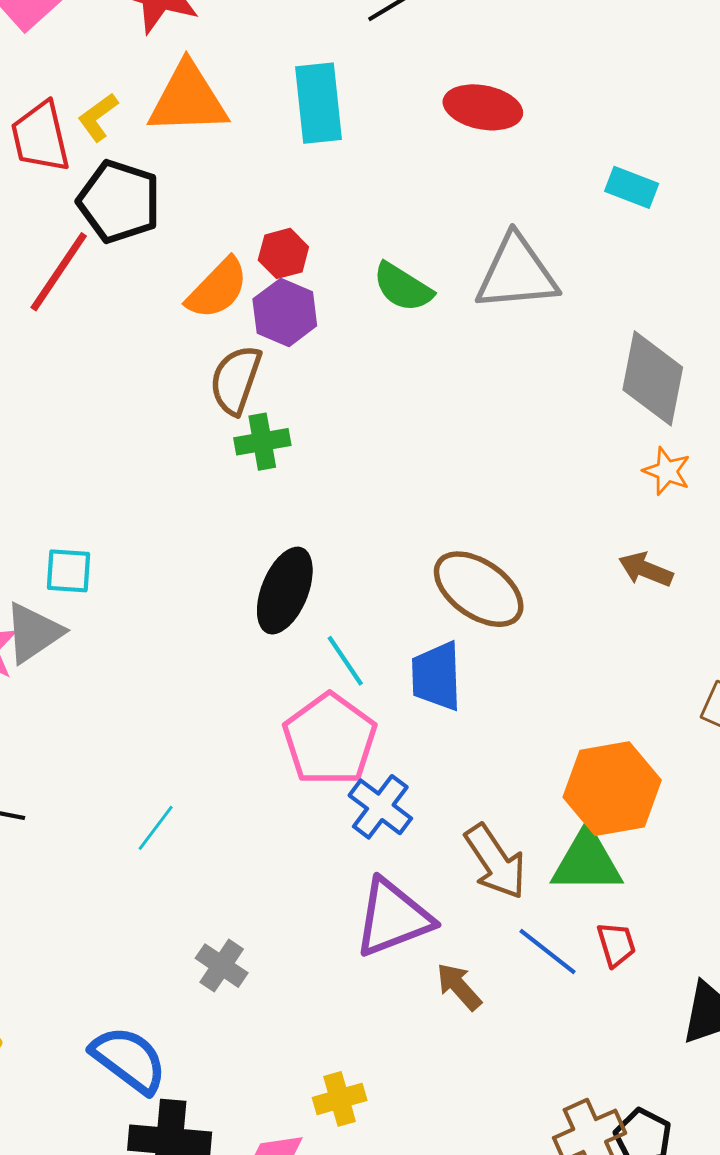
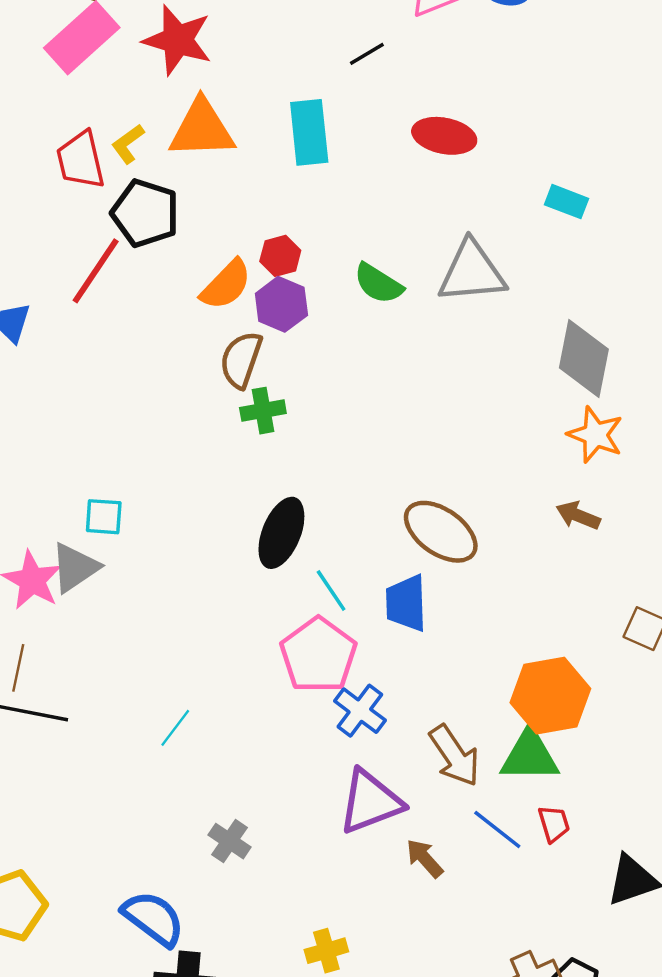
orange star: (667, 471) -> (595, 435), size x1.4

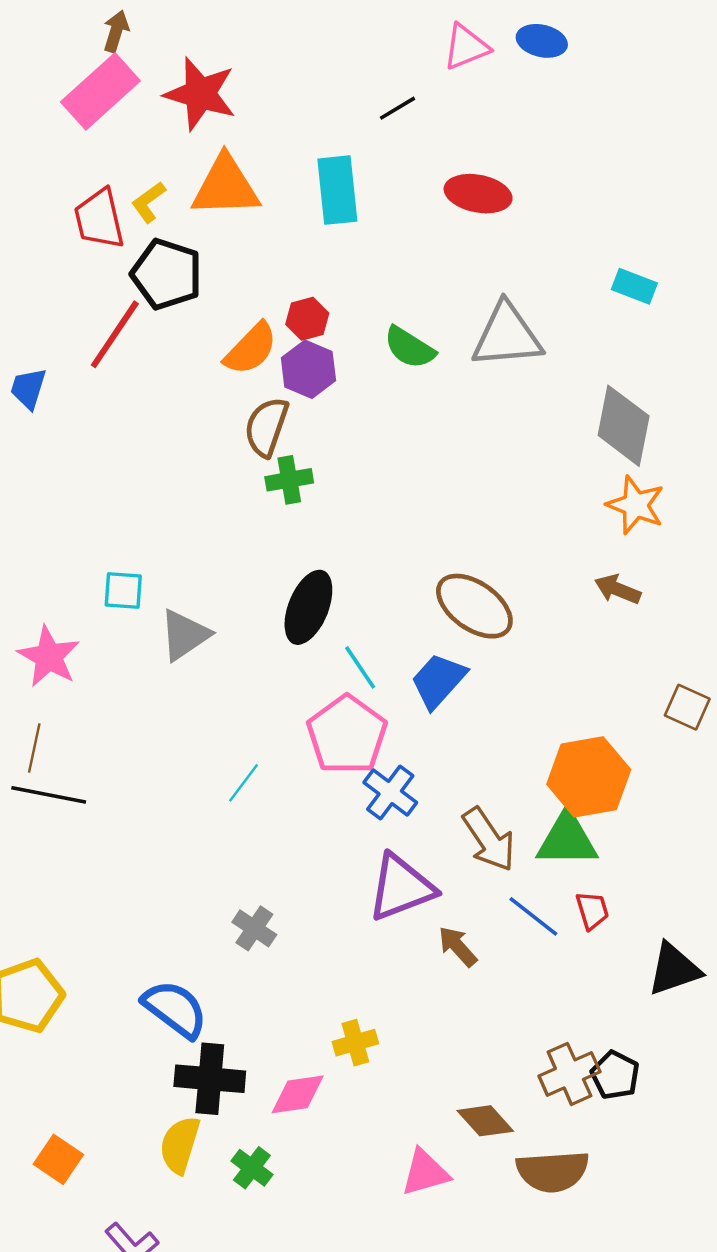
cyan rectangle: (567, 202) -> (634, 286), moved
gray triangle: (75, 567) -> (185, 635), moved
blue trapezoid: (406, 603) -> (438, 681), turned 44
cyan line: (175, 728) -> (244, 783), moved

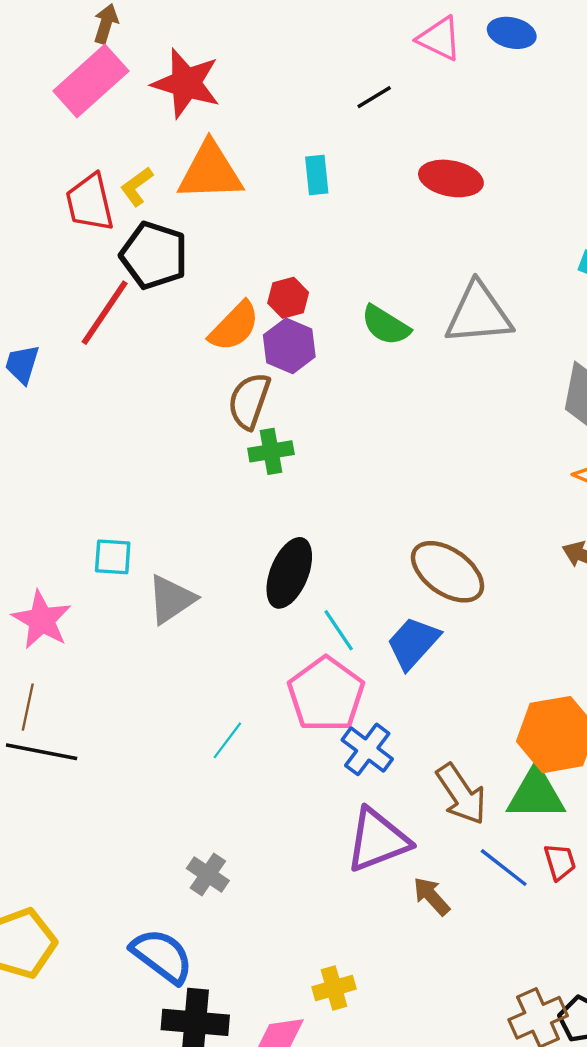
pink triangle: (466, 47) -> (439, 39), turned 48
cyan rectangle: (337, 190) -> (317, 175), size x0.6
gray cross: (254, 928) -> (208, 874), moved

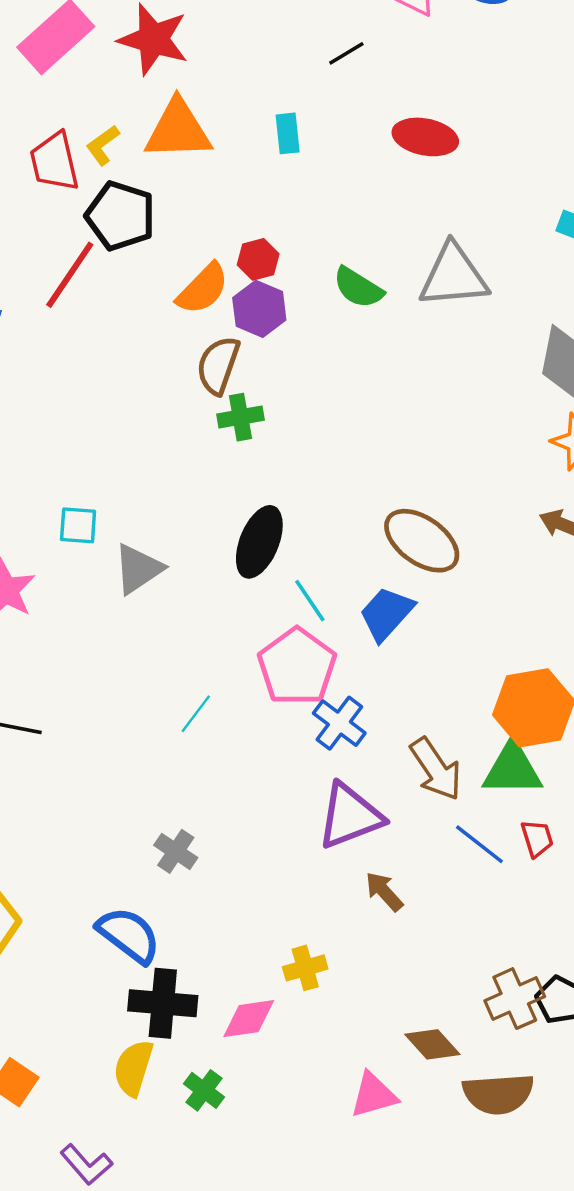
brown arrow: (431, 896) -> (384, 891), moved

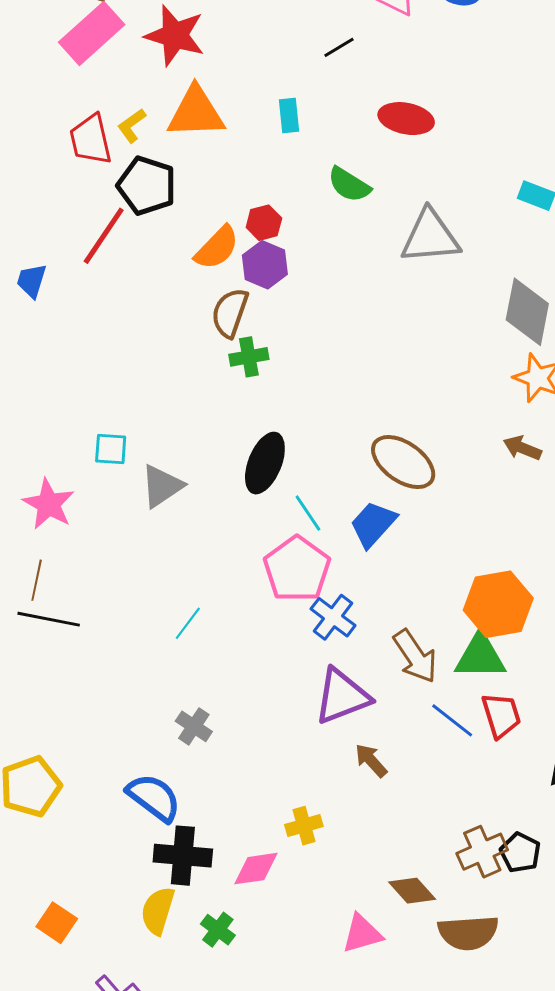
green semicircle: (358, 288) -> (349, 185), moved
cyan line: (196, 714) -> (188, 623), moved
red trapezoid: (537, 838) -> (501, 715), size x1.4

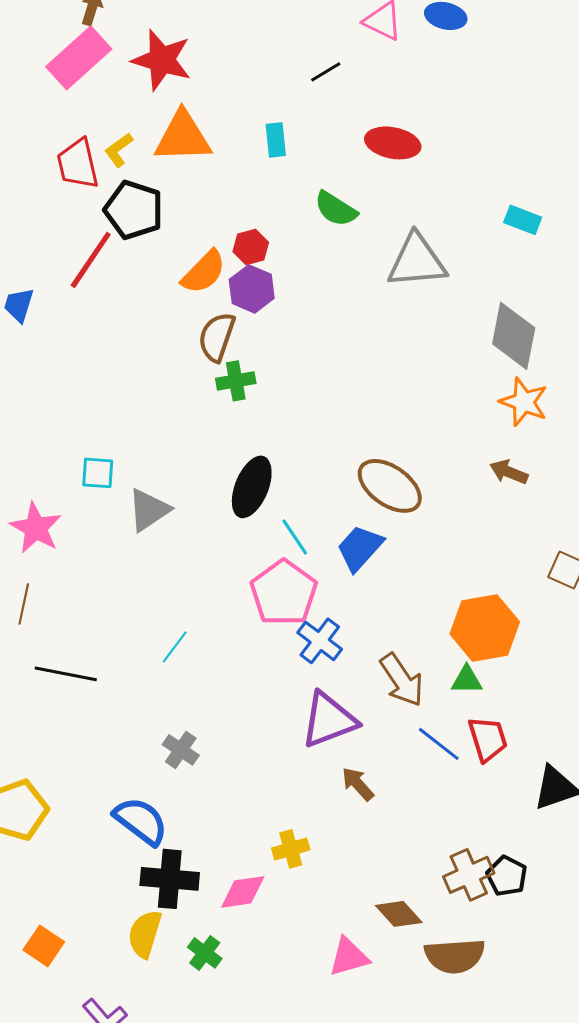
black line: (49, 619) -> (66, 674), moved
green triangle: (480, 656) -> (467, 680), size x0.6

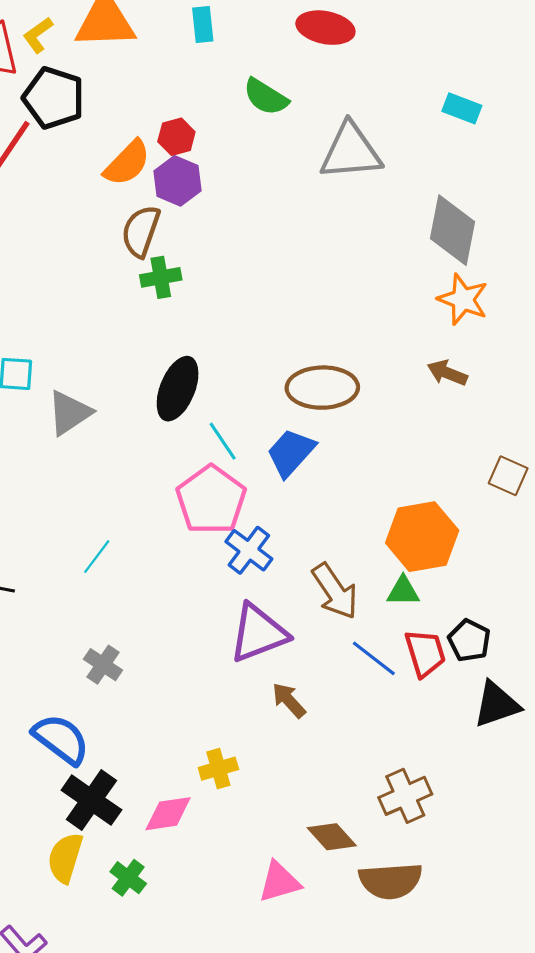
brown ellipse: (390, 486) -> (322, 388), turned -36
black pentagon: (507, 876) -> (469, 641), moved
black cross: (170, 879) -> (91, 800), turned 30

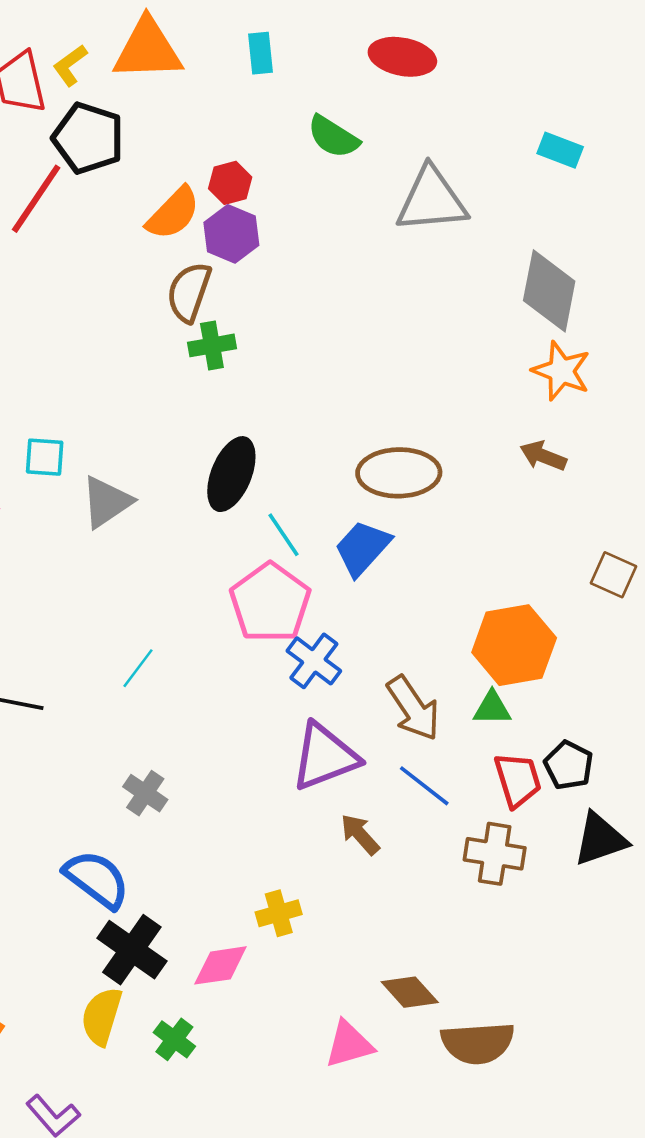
blue line: (374, 658) -> (424, 786), moved
brown cross: (405, 796) -> (495, 854), moved, turned 33

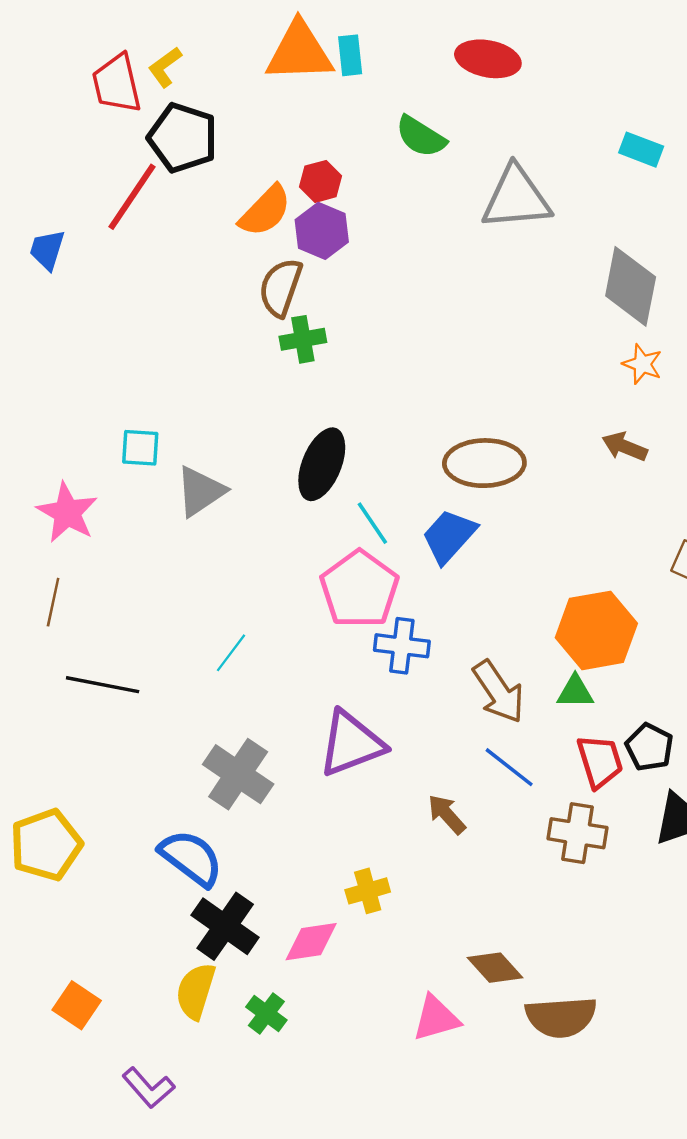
orange triangle: (148, 49) -> (299, 52), moved
orange star: (561, 371) -> (642, 364), size x0.7
blue cross: (314, 661) -> (402, 646), turned -30
purple triangle: (325, 757) -> (351, 744), moved
gray cross: (145, 793) -> (238, 774), size x1.6

